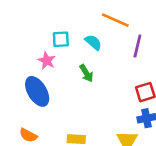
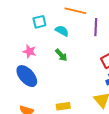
cyan square: (61, 39) -> (39, 22), moved

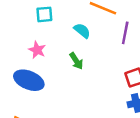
cyan square: (39, 22) -> (44, 14), moved
blue ellipse: (27, 76) -> (29, 80), turned -35

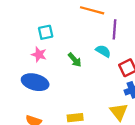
cyan square: (44, 14) -> (46, 32), moved
cyan semicircle: (82, 31) -> (103, 51), moved

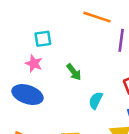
cyan semicircle: (103, 51) -> (96, 100), moved, turned -98

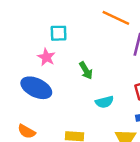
cyan semicircle: (96, 100) -> (104, 102), turned -138

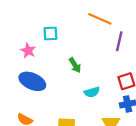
pink star: (46, 57) -> (28, 51), moved

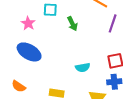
green arrow: (75, 65) -> (72, 24), moved

